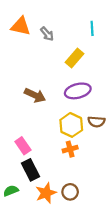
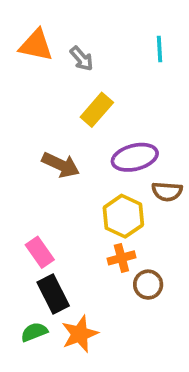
yellow rectangle: (74, 58) -> (97, 110), moved
brown semicircle: (96, 122) -> (167, 191), moved
green semicircle: (11, 191) -> (34, 332), moved
brown circle: (70, 192) -> (148, 285), moved

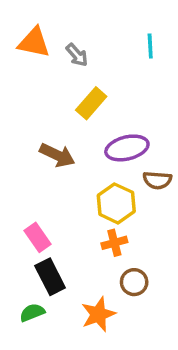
brown circle: (148, 285) -> (134, 282), moved
orange star: (80, 334) -> (98, 314), moved

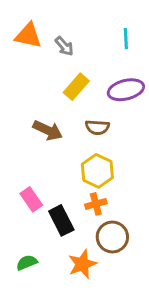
purple ellipse: (127, 148) -> (126, 90), moved
brown semicircle: (157, 180) -> (97, 127), moved
black rectangle: (50, 277) -> (61, 220), moved
brown circle: (134, 282) -> (112, 237), size x1.4

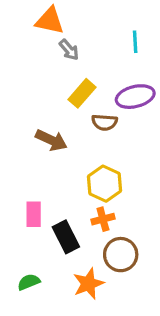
orange triangle: (28, 36) -> (50, 21), moved
brown semicircle: (97, 127) -> (105, 122), moved
pink rectangle: (31, 199) -> (34, 214), turned 35

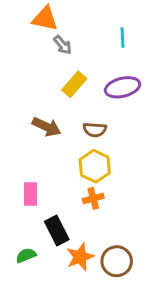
brown semicircle: (105, 122) -> (95, 130), moved
black rectangle: (66, 237) -> (57, 231), moved
brown circle: (121, 255) -> (117, 261), moved

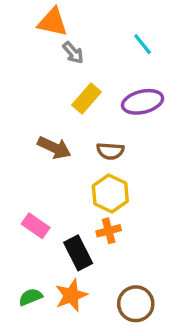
cyan line: (123, 38) -> (143, 44), turned -36
pink rectangle: (30, 194) -> (36, 226), turned -55
black rectangle: (57, 231) -> (78, 253), moved
orange star: (80, 257) -> (71, 295), moved

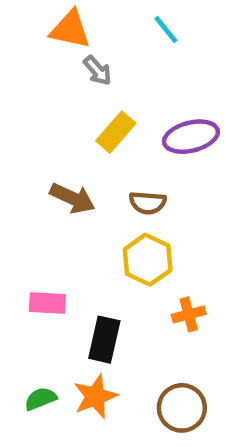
cyan line: (143, 44) -> (166, 29), moved
pink rectangle: (36, 226) -> (47, 303), turned -32
orange cross: (109, 231) -> (189, 314), moved
black rectangle: (78, 253) -> (104, 340), turned 40

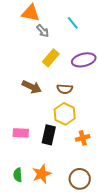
cyan line: (166, 29) -> (73, 23), moved
black rectangle: (104, 340) -> (49, 135), moved
green semicircle: (41, 399) -> (18, 175), turned -72

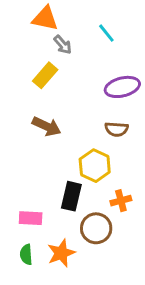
yellow rectangle: (51, 58) -> (45, 75), moved
brown semicircle: (65, 89) -> (117, 129), moved
pink rectangle: (21, 133) -> (31, 218), moved
brown circle: (80, 179) -> (96, 228), moved

